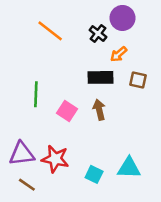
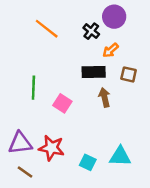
brown arrow: (99, 110) -> (105, 97), moved

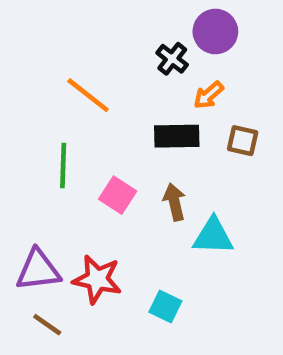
orange line: (47, 29) -> (88, 95), moved
brown arrow: (105, 97) -> (174, 202), moved
cyan triangle: (120, 156) -> (213, 236), moved

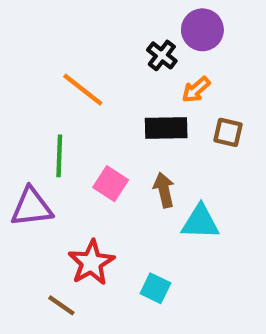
purple triangle: (38, 270) -> (32, 207), moved
red star: (97, 279) -> (91, 263), turned 30
brown line: (47, 325) -> (61, 305), moved

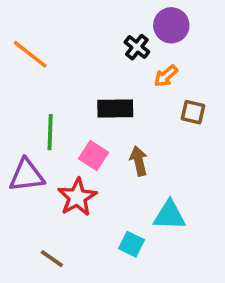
orange line: (83, 90) -> (30, 54), moved
black rectangle: (166, 128) -> (115, 109), moved
cyan triangle: (200, 222) -> (169, 215), moved
red star: (91, 263) -> (77, 197), moved

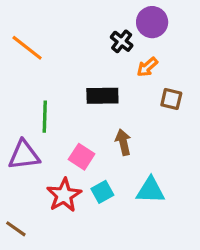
pink square: (94, 156) -> (82, 157), moved
red star: (77, 197) -> (64, 195), moved
cyan square: (131, 244) -> (102, 192), moved, turned 35
brown line: (52, 259) -> (16, 229), moved

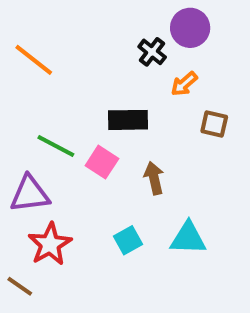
green line: (45, 117) -> (56, 146), turned -64
pink square: (82, 157) -> (102, 162), moved
red star: (64, 195) -> (50, 244), moved

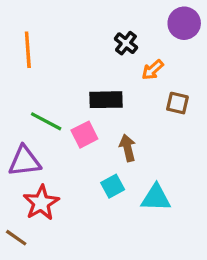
purple circle: (190, 28) -> (184, 23), moved
orange line: (34, 60) -> (28, 50), turned 48
pink square: (102, 162) -> (84, 135), turned 30
cyan square: (128, 240) -> (113, 186), moved

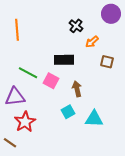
pink square: (84, 135) -> (51, 81), turned -35

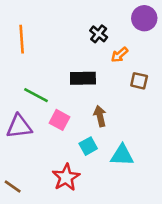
pink square: (51, 81) -> (59, 120), moved
red star: (25, 122) -> (66, 177), moved

